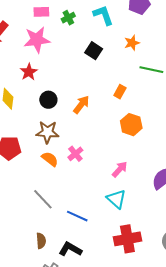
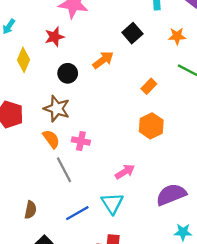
orange arrow: (81, 105) -> (103, 60), moved
pink cross: (75, 154) -> (81, 141), turned 35
gray line: (43, 199) -> (64, 170), moved
blue line: (77, 216) -> (77, 213), moved, turned -70
brown semicircle: (41, 241) -> (30, 210), moved

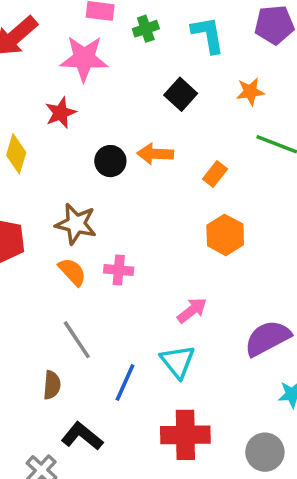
orange arrow: (103, 60) -> (155, 154), moved, turned -135
black circle: (68, 73) -> (110, 161), moved
gray line: (64, 170) -> (77, 340), moved
blue line: (77, 213) -> (125, 383), turned -30

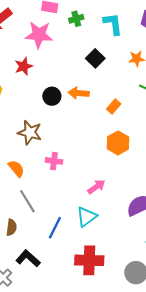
orange semicircle: (72, 272) -> (16, 168), moved
cyan triangle: (178, 361) -> (86, 217), turned 30

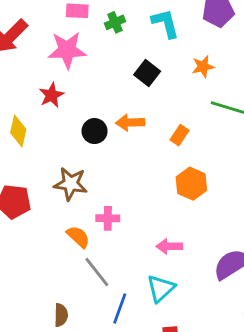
orange semicircle: (16, 168) -> (78, 237), moved
pink arrow: (96, 187) -> (169, 246), turned -138
gray line: (27, 201) -> (97, 272), moved

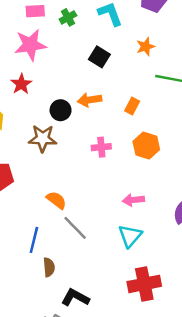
brown star: (71, 184) -> (43, 138), moved
pink cross: (108, 218) -> (101, 147), moved
blue line: (120, 309) -> (34, 240), moved

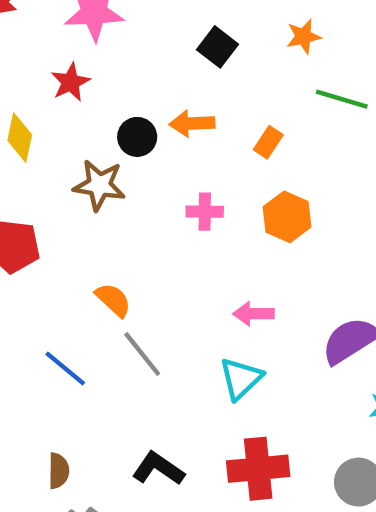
blue line: (34, 240) -> (65, 368), turned -70
brown semicircle: (49, 267) -> (59, 471), moved
black L-shape: (75, 298) -> (158, 469), moved

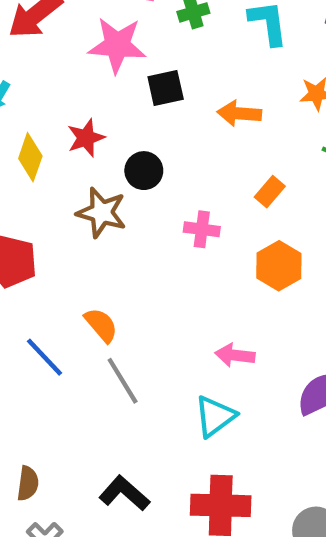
black square: (218, 47) -> (166, 88), moved, turned 33
red star: (70, 82) -> (86, 138), moved
orange arrow: (192, 123) -> (239, 113), moved
pink cross: (205, 212) -> (202, 229), moved
blue line: (65, 368) -> (45, 357), moved

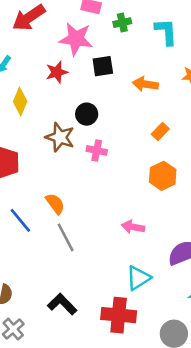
red star: (86, 138) -> (57, 72), moved
pink cross: (202, 229) -> (97, 150), moved
cyan triangle: (215, 416) -> (138, 278), moved

